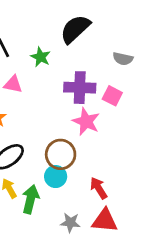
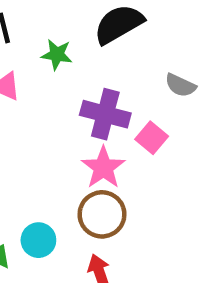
green star: (41, 57) -> (57, 55), turned -30
brown circle: (61, 154) -> (102, 214), moved

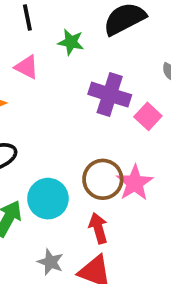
pink star: (103, 168) -> (135, 183), moved
cyan circle: (38, 240) -> (48, 199), size x1.4

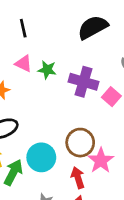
green star: (71, 42) -> (47, 70), moved
pink star: (135, 183) -> (101, 160), moved

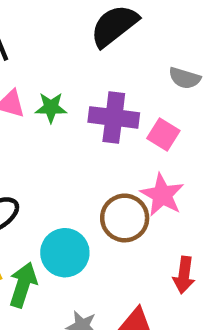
pink star: (101, 160) -> (162, 195), moved
red arrow: (78, 178) -> (184, 275), moved, turned -145

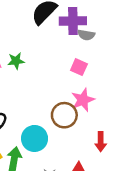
purple cross: (114, 117) -> (73, 21), moved
pink star: (162, 195) -> (83, 100), turned 30

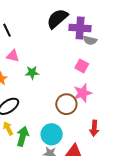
green star: (16, 61) -> (32, 73), moved
cyan circle: (35, 138) -> (52, 134), moved

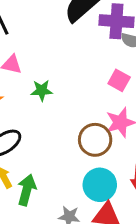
cyan circle: (52, 134) -> (100, 185), moved

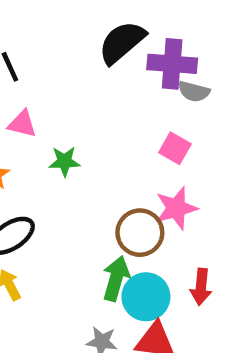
green arrow: (27, 190) -> (116, 279), moved

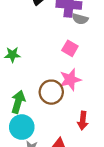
green arrow: (116, 279) -> (18, 102), moved
cyan circle: (146, 297) -> (22, 127), moved

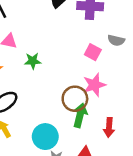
gray semicircle: (80, 19) -> (116, 40), moved
green arrow: (18, 102) -> (80, 115), moved

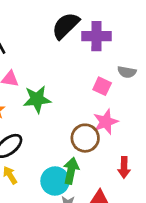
green star: (33, 61) -> (37, 99), size x1.5
green arrow: (80, 115) -> (71, 171), moved

